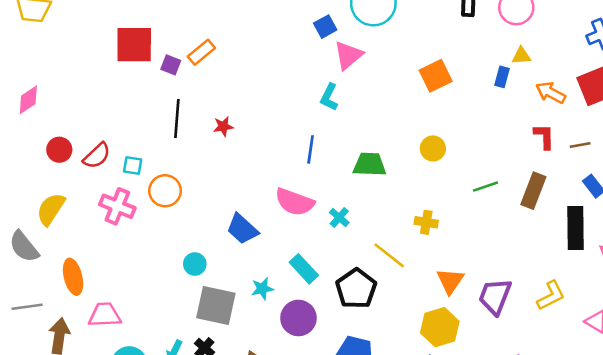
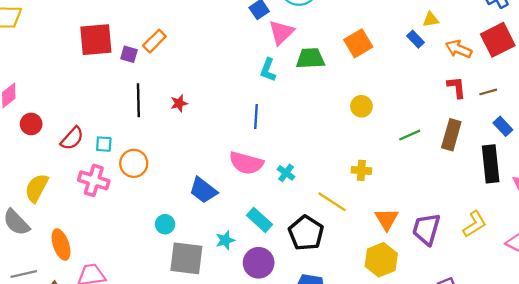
blue rectangle: (502, 77) -> (416, 39), turned -54
red circle: (59, 150) -> (31, 124), moved
green trapezoid: (370, 164) -> (310, 58), moved

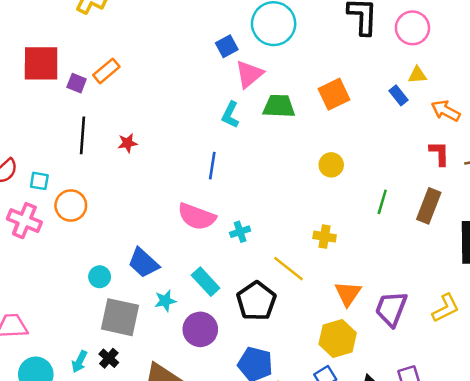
green line: (410, 135) -> (382, 202), turned -55
cyan cross: (286, 173) -> (240, 232), turned 30
blue trapezoid: (203, 190) -> (143, 263), moved

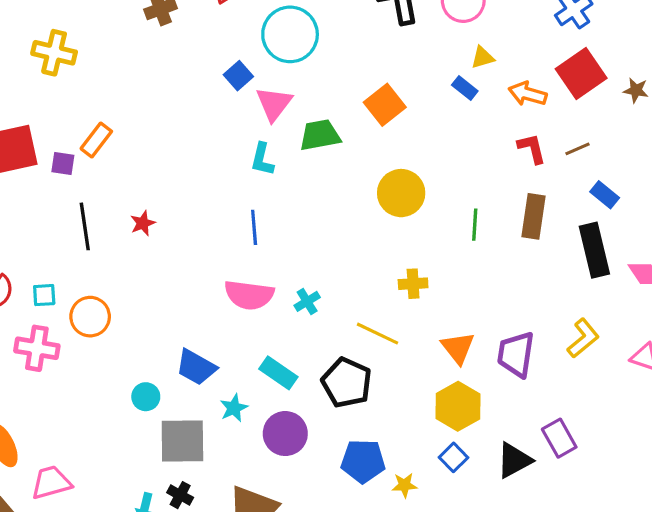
yellow circle: (331, 165) -> (401, 193), size x1.5

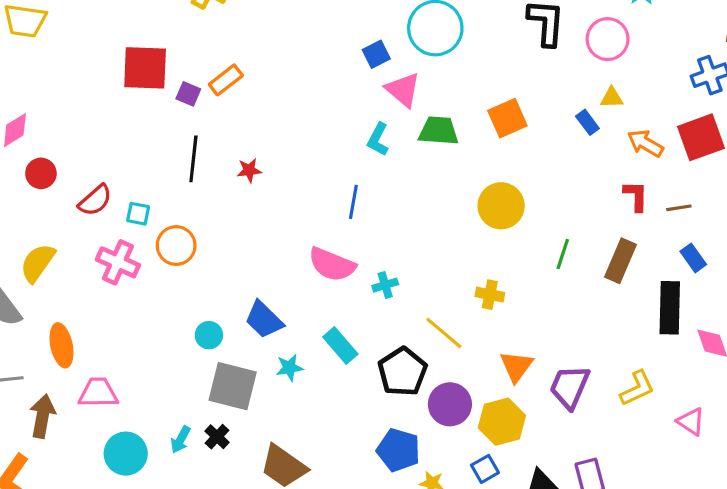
pink triangle: (274, 104) -> (403, 90), turned -42
purple circle: (285, 434) -> (450, 404), moved

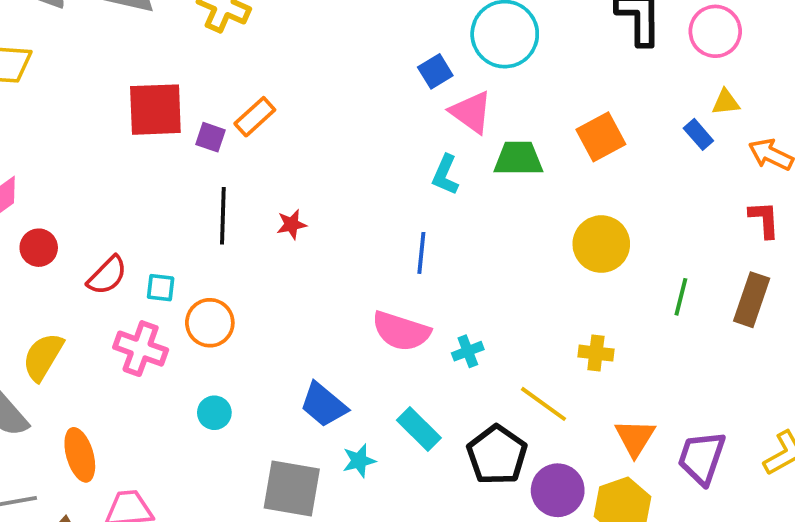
cyan circle: (209, 335) -> (214, 413), moved

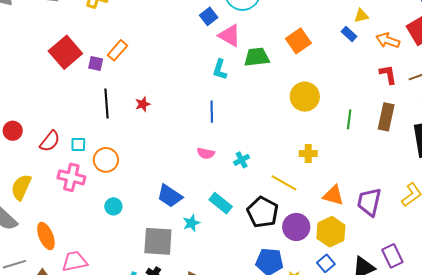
red square: (155, 110) -> (65, 52), turned -32
pink semicircle: (401, 331) -> (206, 153), size x0.6
orange triangle: (635, 438) -> (333, 195), turned -40

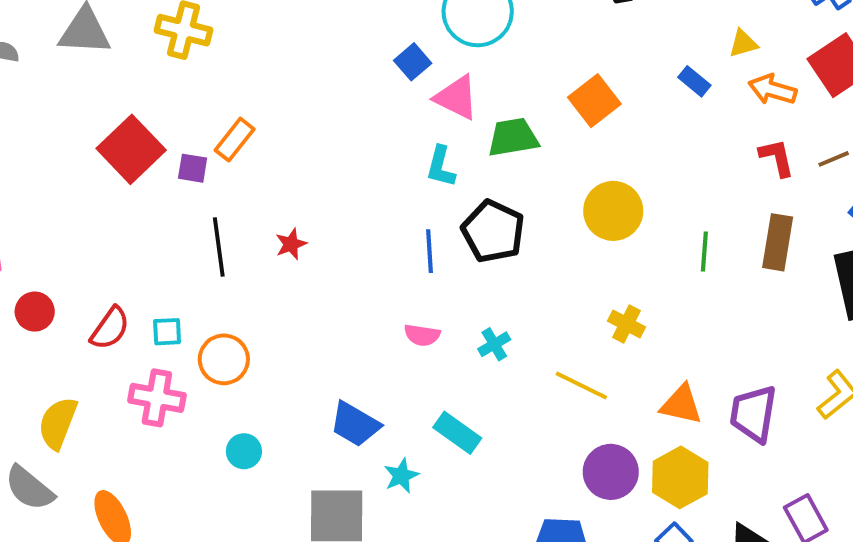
yellow triangle: (361, 16) -> (743, 44), moved
yellow cross: (308, 153) -> (626, 324), turned 30
black pentagon: (263, 212) -> (493, 231), moved

